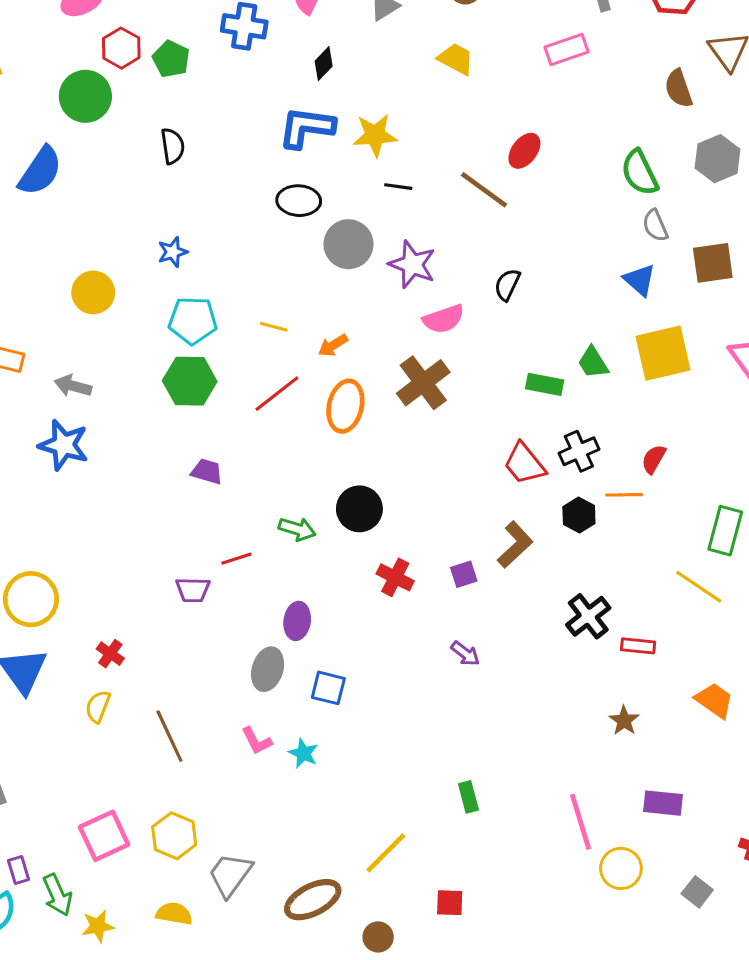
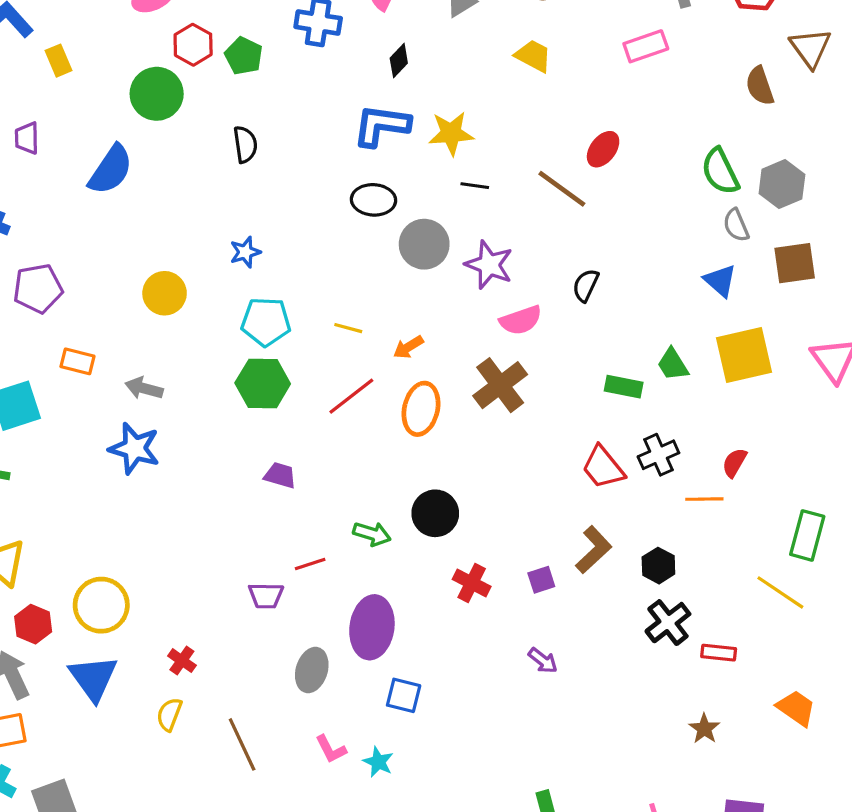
gray hexagon: (717, 159) -> (782, 184), moved
black hexagon: (579, 515) -> (658, 566), moved
purple ellipse: (297, 621) -> (372, 627), size x1.6
gray ellipse: (268, 669) -> (312, 670), moved

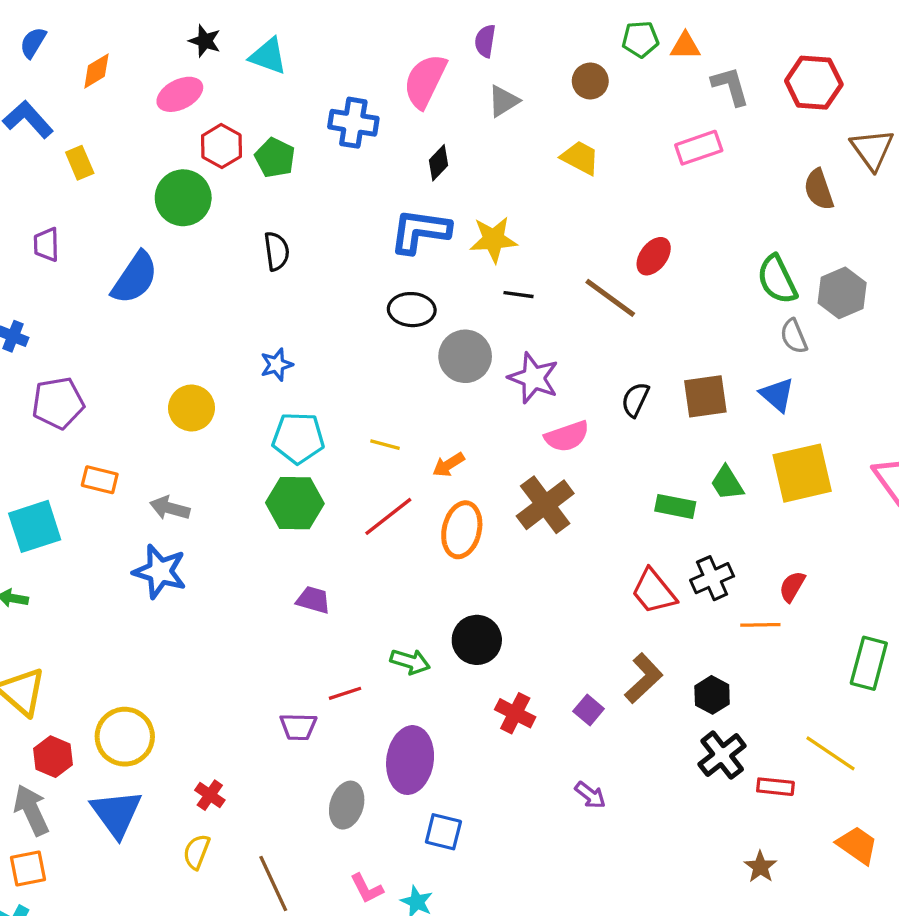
brown square: (795, 263) -> (705, 396), moved
purple square: (541, 580) -> (589, 710), turned -32
yellow line: (780, 592) -> (830, 753), moved

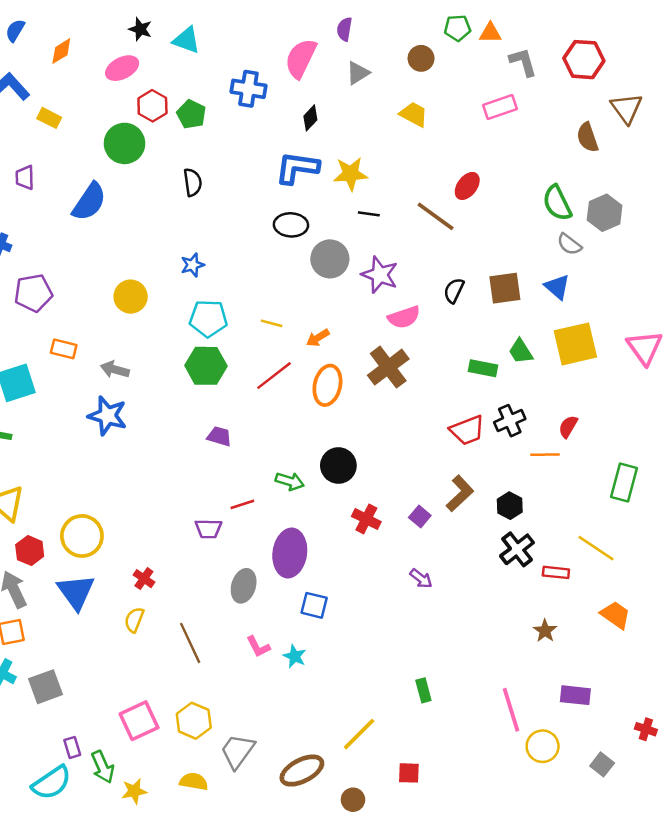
yellow rectangle: (80, 163) -> (49, 118), turned -40
gray semicircle: (794, 336) -> (569, 244), turned -30
red trapezoid: (654, 592) -> (467, 430), turned -72

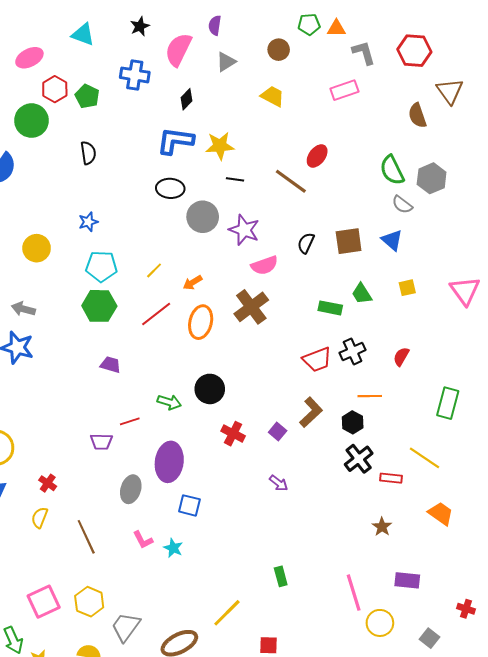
black star: (140, 29) -> (140, 26), moved, turned 30
yellow line: (272, 323) -> (154, 270), turned -60
yellow square: (575, 344) -> (407, 288), size x0.5
orange line: (545, 455) -> (370, 396), moved

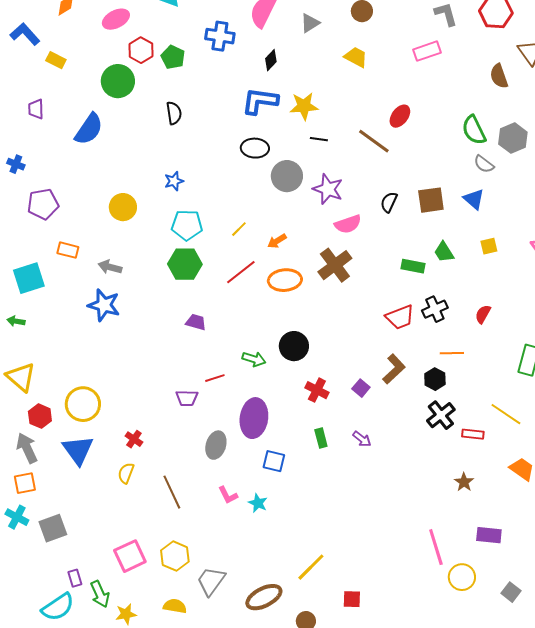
orange ellipse: (201, 322) -> (285, 280), turned 72
green rectangle: (281, 576) -> (321, 438), moved

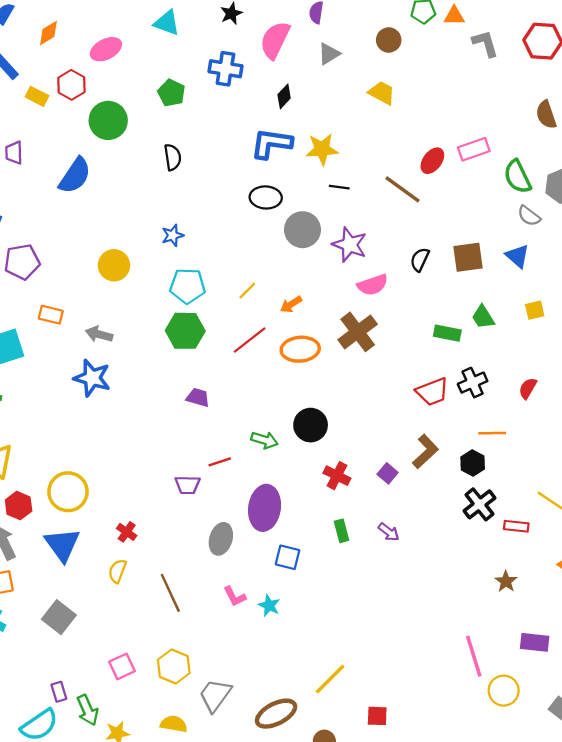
red hexagon: (141, 50) -> (71, 85), moved
pink rectangle: (427, 51) -> (474, 149), moved
gray square: (53, 528) -> (59, 617), moved, turned -32
pink square: (130, 556) -> (122, 666), size x0.7

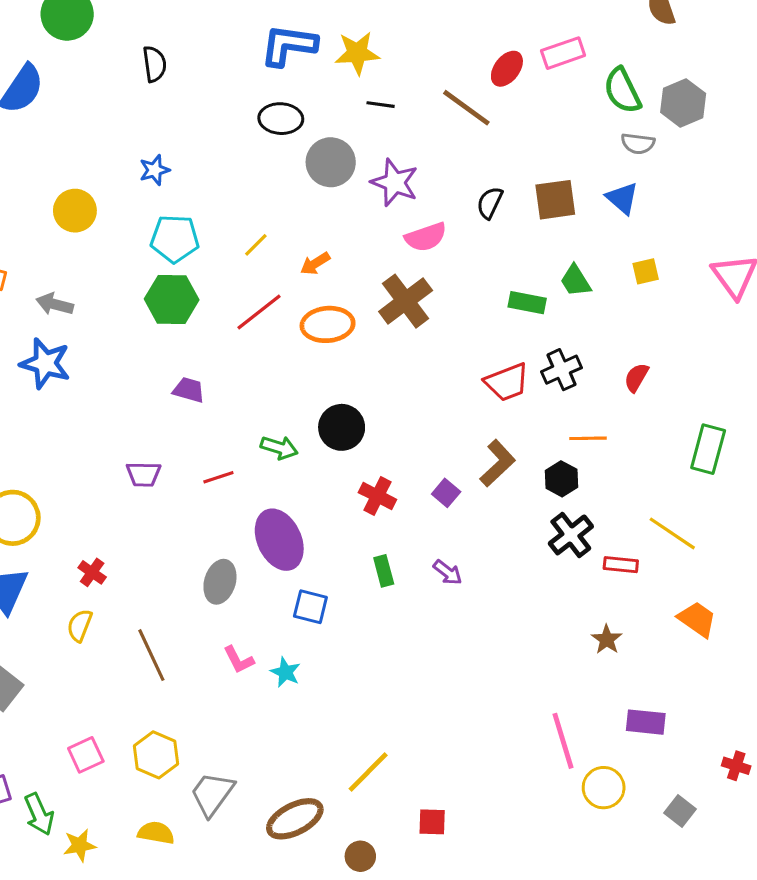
gray semicircle: (529, 216) -> (638, 144), turned -30
purple trapezoid: (188, 485) -> (144, 474), moved
purple ellipse: (265, 508) -> (279, 540), turned -33

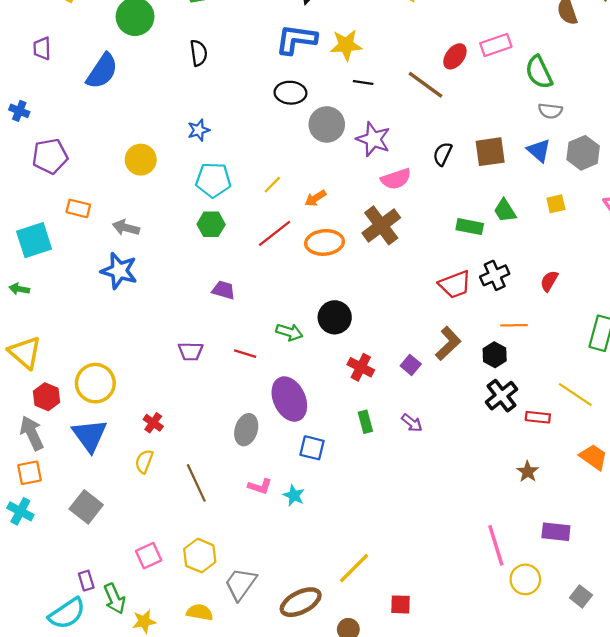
gray hexagon: (683, 103) -> (583, 153), moved
green hexagon: (172, 299) -> (211, 224), size x0.7
red line: (218, 477) -> (245, 354), turned 35
pink L-shape: (239, 660) -> (260, 486), turned -45

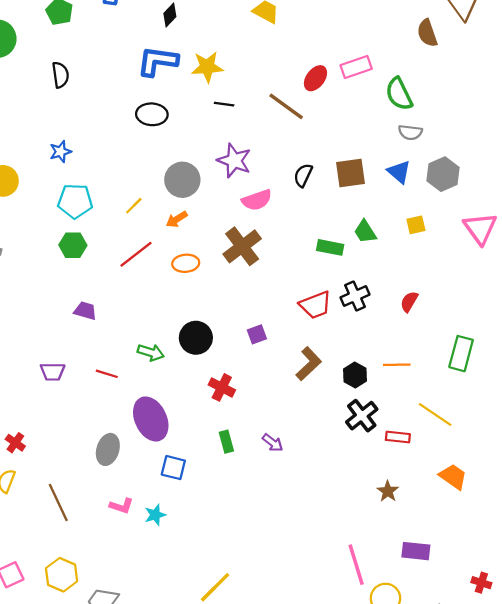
gray circle: (327, 124) -> (182, 180), moved
orange ellipse: (324, 242) -> (186, 263), size x0.7
orange line: (514, 325) -> (397, 365), moved
purple square: (411, 365) -> (257, 334), moved, turned 30
cyan star: (294, 495) -> (155, 515), turned 30

